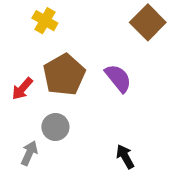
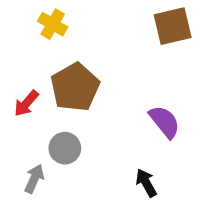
brown square: (148, 22) -> (173, 26), turned 32
purple semicircle: (118, 78) -> (164, 122), moved

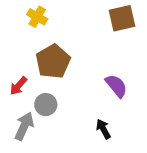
red arrow: (26, 103) -> (18, 86), moved
gray arrow: (34, 179) -> (24, 126), size x1.4

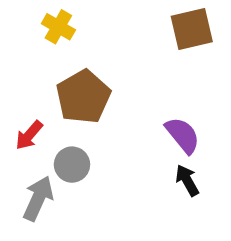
black arrow: (103, 129) -> (187, 180), moved

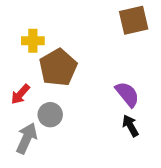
yellow cross: (58, 27) -> (33, 41), moved, turned -30

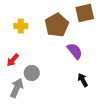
brown pentagon: (58, 67) -> (57, 25), moved
purple semicircle: (127, 94) -> (75, 51), moved

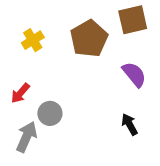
yellow cross: (21, 26) -> (33, 40), turned -32
purple semicircle: (75, 51) -> (134, 74), moved

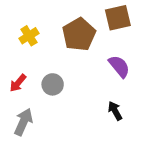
gray circle: (50, 113) -> (53, 84), moved

